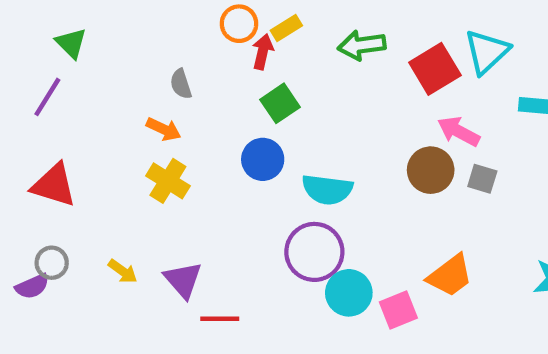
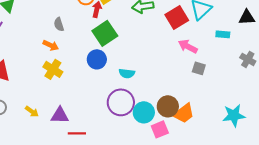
green square: (280, 103) -> (105, 33), size x1.4
brown circle: (431, 170) -> (168, 106), moved
cyan semicircle: (327, 189) -> (127, 73), size x0.7
purple triangle: (183, 280) -> (60, 115), turned -48
cyan circle: (349, 293) -> (144, 112), moved

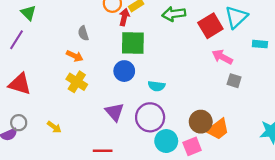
green square: (105, 33) -> (133, 43), turned 35
cyan circle: (144, 112) -> (166, 141), moved
purple triangle: (60, 115) -> (115, 112), moved, turned 48

